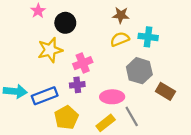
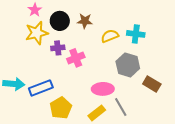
brown star: (121, 15) -> (85, 21), moved
yellow star: (50, 50) -> (37, 33), moved
purple cross: (77, 85) -> (58, 48), moved

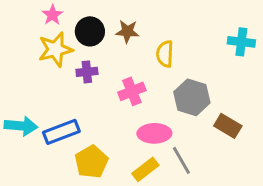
cyan cross: (136, 34) -> (241, 42), moved
yellow semicircle: (110, 36) -> (165, 54), turned -66
pink cross: (76, 58) -> (132, 91), moved

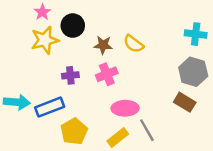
brown star: (127, 31) -> (103, 45), moved
yellow semicircle: (165, 54) -> (134, 44), turned -55
purple cross: (87, 72) -> (70, 75), moved
gray hexagon: (192, 97) -> (193, 72), moved

